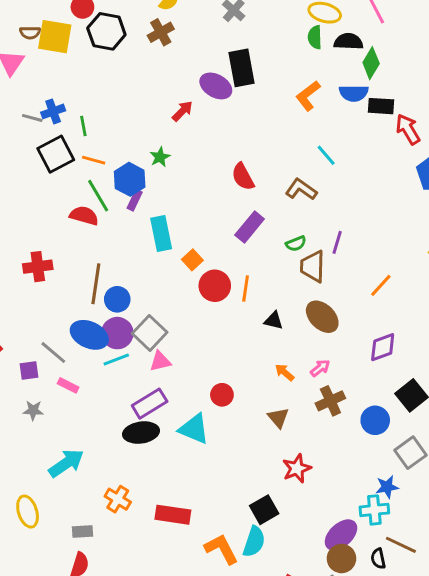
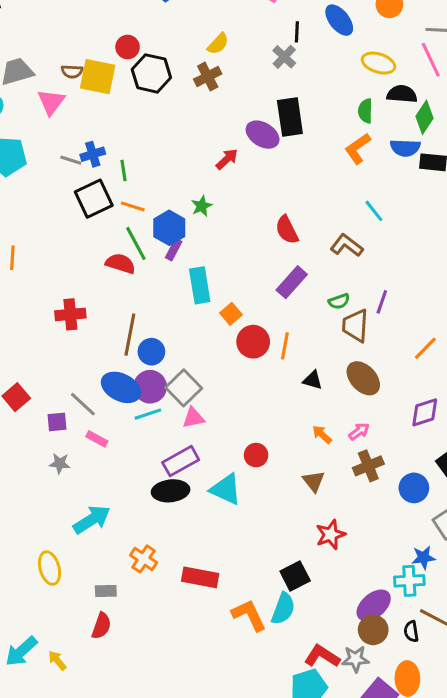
green semicircle: (315, 37) -> (365, 111), moved

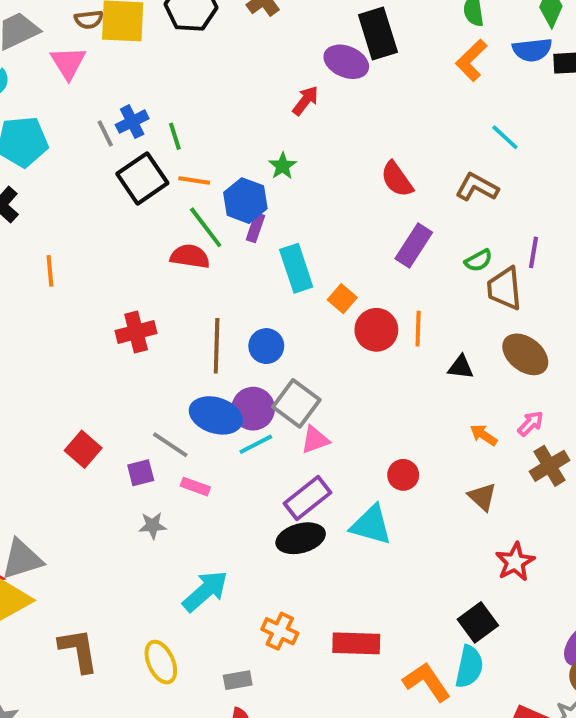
gray line: (71, 160) -> (105, 134), turned 55
blue circle: (151, 352) -> (266, 346), moved

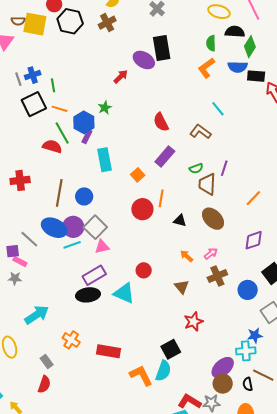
orange square: (342, 299) -> (138, 175), moved
red circle: (376, 330) -> (142, 209), moved
pink rectangle: (195, 487) -> (20, 262), moved
gray rectangle: (238, 680) -> (47, 361), turned 56

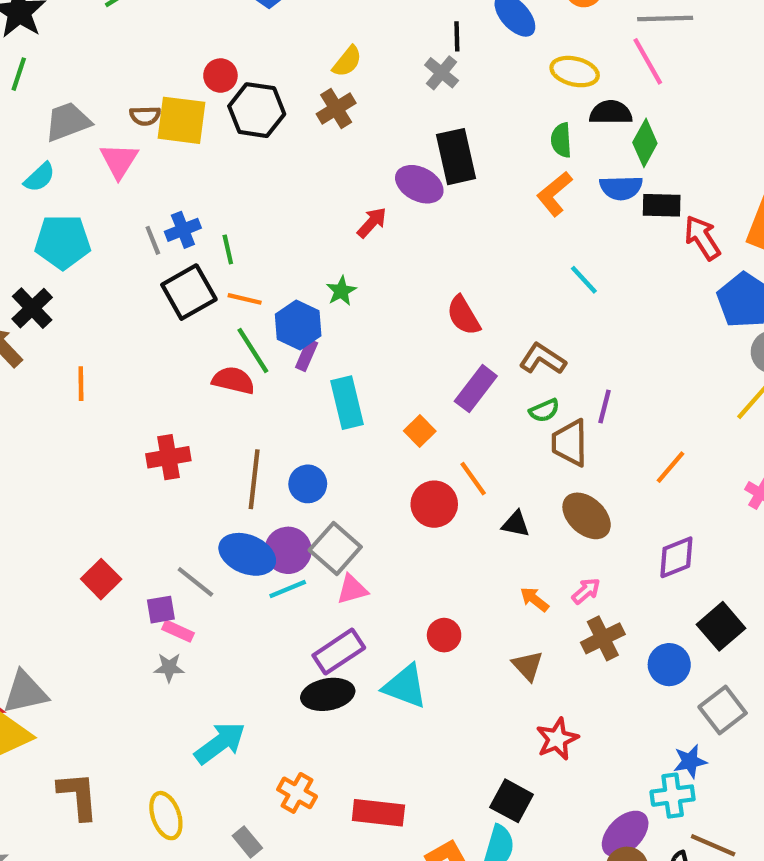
brown L-shape: (200, 132) -> (543, 359), moved
orange line: (161, 198) -> (473, 479), turned -42
black square: (171, 349) -> (512, 801), turned -30

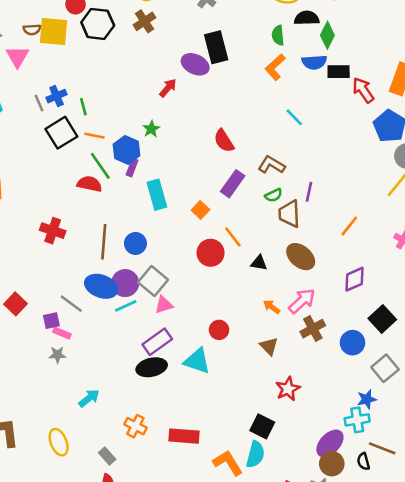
red cross: (168, 457) -> (53, 231), turned 30
pink arrow: (586, 591) -> (302, 301), size x1.6
cyan arrow: (220, 743) -> (89, 398), size x0.7

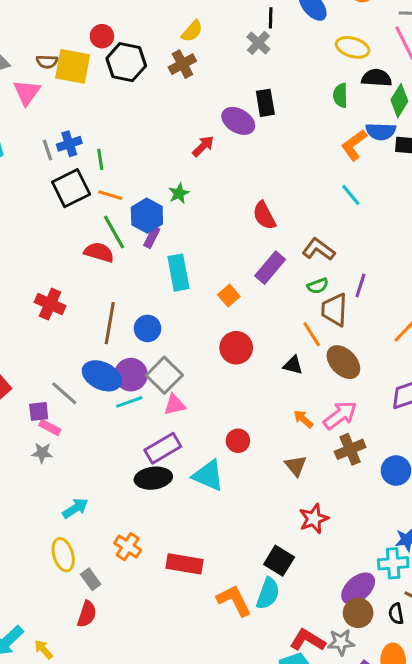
black rectangle: (216, 47) -> (265, 103), size x0.7
orange L-shape: (275, 67) -> (354, 145), moved
orange line: (233, 237) -> (312, 334), moved
yellow ellipse: (59, 442) -> (63, 555), moved

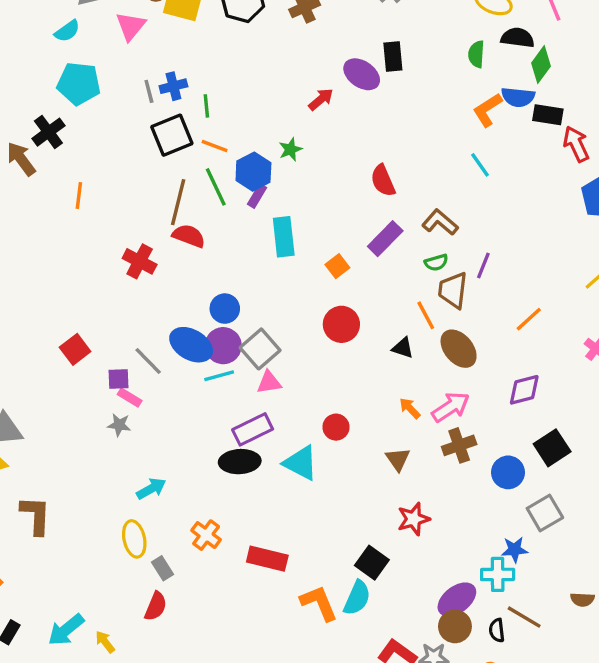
red semicircle: (99, 252) -> (189, 236), moved
brown line: (110, 323) -> (178, 202), moved
blue circle: (148, 328) -> (225, 309), moved

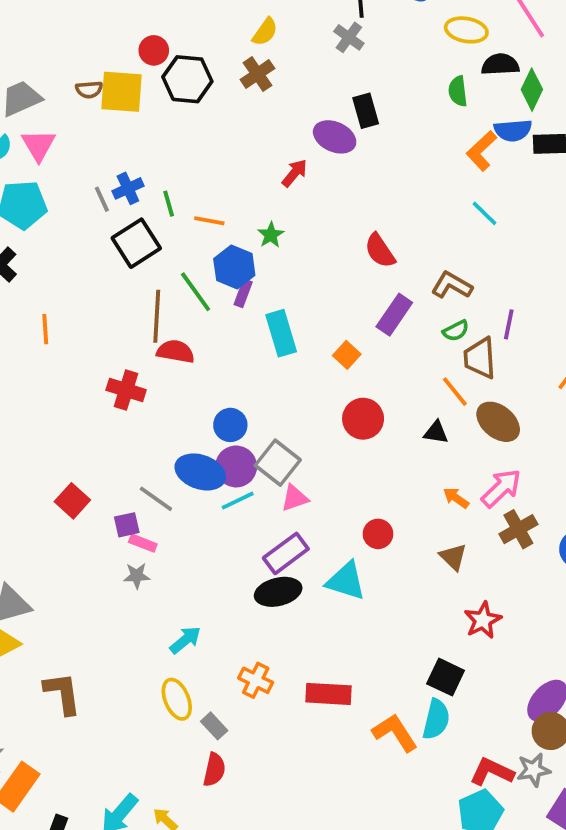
pink triangle: (131, 26) -> (39, 145), moved
orange line: (215, 146) -> (209, 221), moved

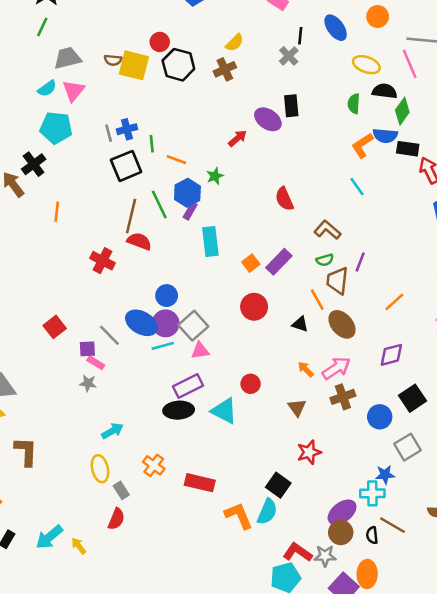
purple rectangle: (394, 315) -> (279, 262), moved

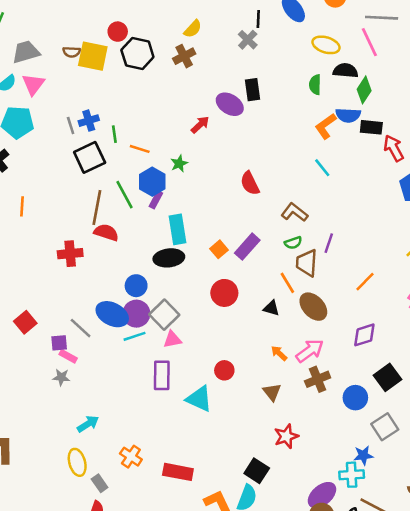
red cross: (102, 261) -> (70, 254), turned -30
purple rectangle: (188, 386) -> (162, 375), turned -60
black ellipse: (179, 410) -> (169, 258), moved

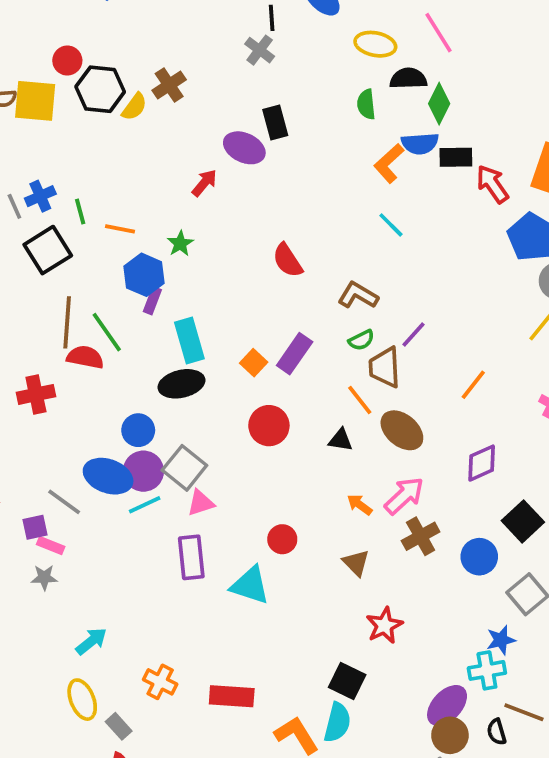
yellow semicircle: (193, 29) -> (134, 107), moved
green line: (125, 195) -> (107, 332), moved
purple line: (329, 243) -> (414, 335), turned 30

